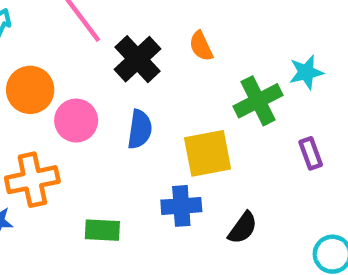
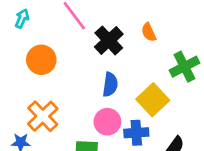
pink circle: (76, 121) -> (107, 122), moved
yellow square: (208, 153) -> (153, 100), turned -32
orange cross: (32, 180) -> (43, 116), turned -32

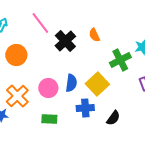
blue semicircle: (110, 85) -> (71, 83), moved
pink circle: (107, 122) -> (48, 88), moved

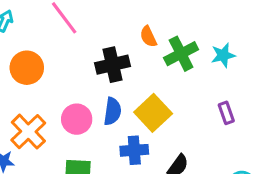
black cross: (65, 41) -> (112, 65), moved, turned 30
green cross: (120, 60) -> (181, 54), moved

